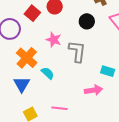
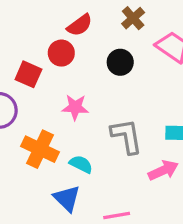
gray L-shape: (77, 51) -> (127, 136), moved
blue triangle: (22, 84) -> (67, 198), moved

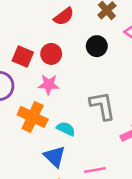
red circle: (61, 53) -> (51, 54), moved
pink star: (75, 107) -> (49, 84), moved

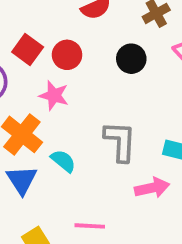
blue triangle: (55, 156) -> (22, 180), moved

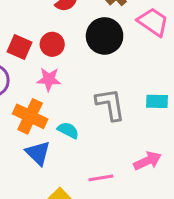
black circle: (131, 59) -> (105, 36), size x1.5
pink arrow: (152, 188) -> (147, 161), moved

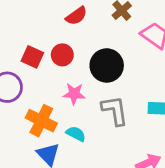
black circle: (105, 36) -> (107, 65), moved
pink star: (49, 79) -> (74, 94), moved

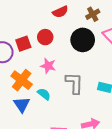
red square: (32, 57) -> (23, 44), moved, turned 35
black circle: (107, 65) -> (83, 40), moved

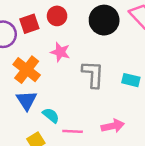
cyan semicircle: (44, 94) -> (51, 115), moved

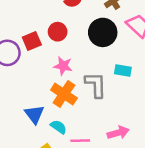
orange cross: (27, 70) -> (64, 94), moved
cyan rectangle: (131, 80) -> (123, 71), moved

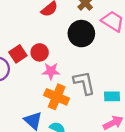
red circle: (58, 32) -> (40, 52), moved
cyan rectangle: (123, 71) -> (112, 96), moved

